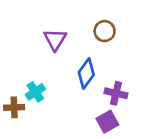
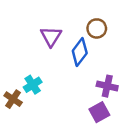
blue diamond: (86, 74) -> (80, 52), moved
brown cross: (14, 107) -> (13, 99), turned 36

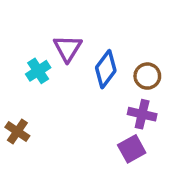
brown circle: (97, 28) -> (147, 76), moved
cyan cross: (33, 85) -> (38, 71), moved

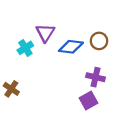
blue diamond: (106, 69) -> (71, 47), turned 60
brown circle: (147, 76) -> (99, 41), moved

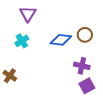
purple triangle: (45, 33) -> (28, 14), moved
purple square: (88, 101) -> (87, 86), moved

